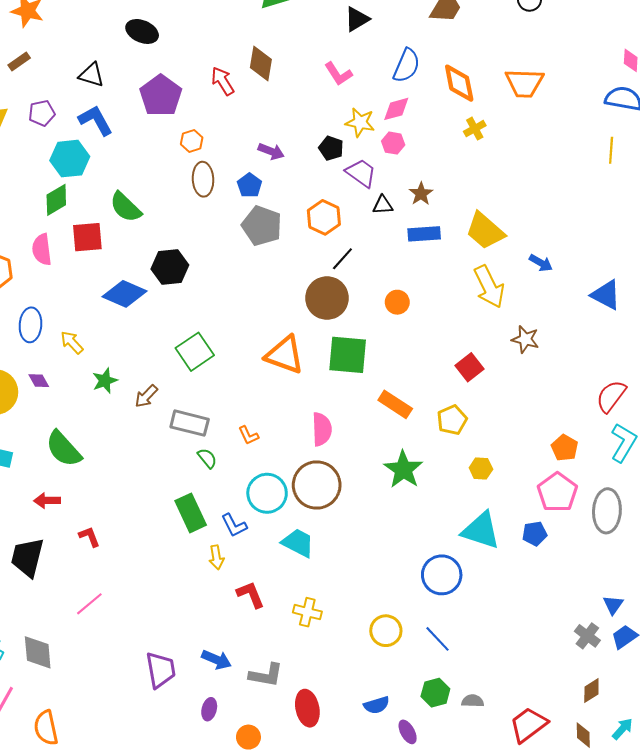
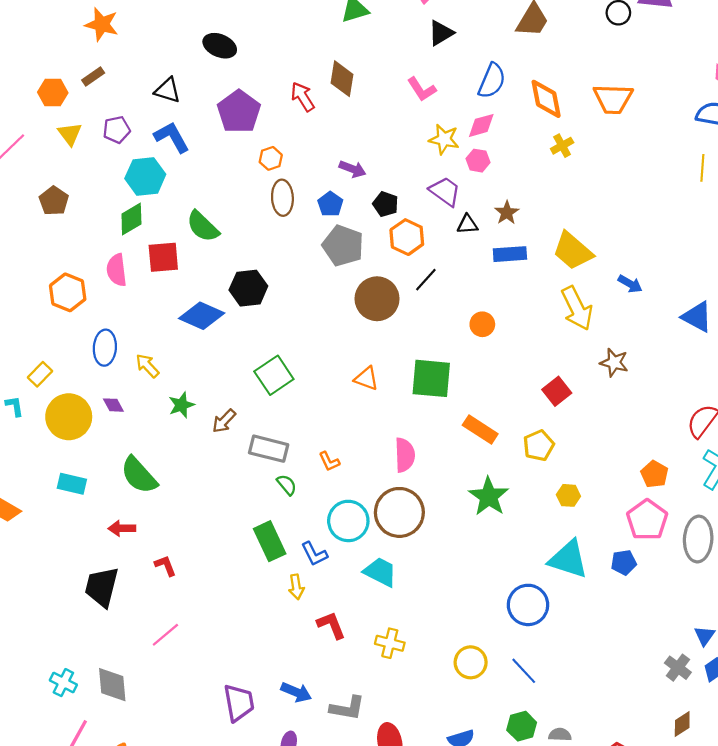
black pentagon: (331, 148) -> (386, 204), moved
brown circle: (327, 298) -> (377, 299), moved
orange triangle: (285, 355) -> (366, 378), size x0.6

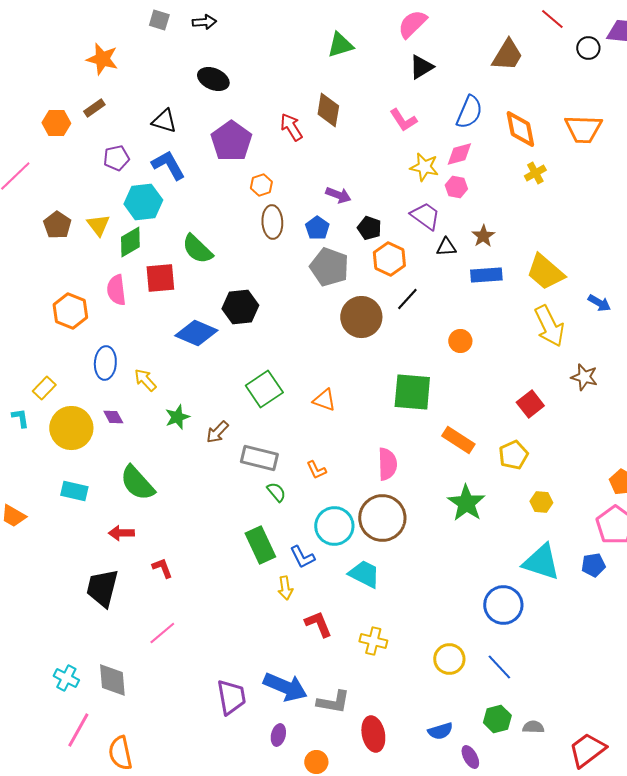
yellow triangle: (70, 134) -> (98, 225), moved
orange triangle: (366, 378) -> (324, 400), moved
blue arrow: (296, 692) -> (285, 687), size x1.5

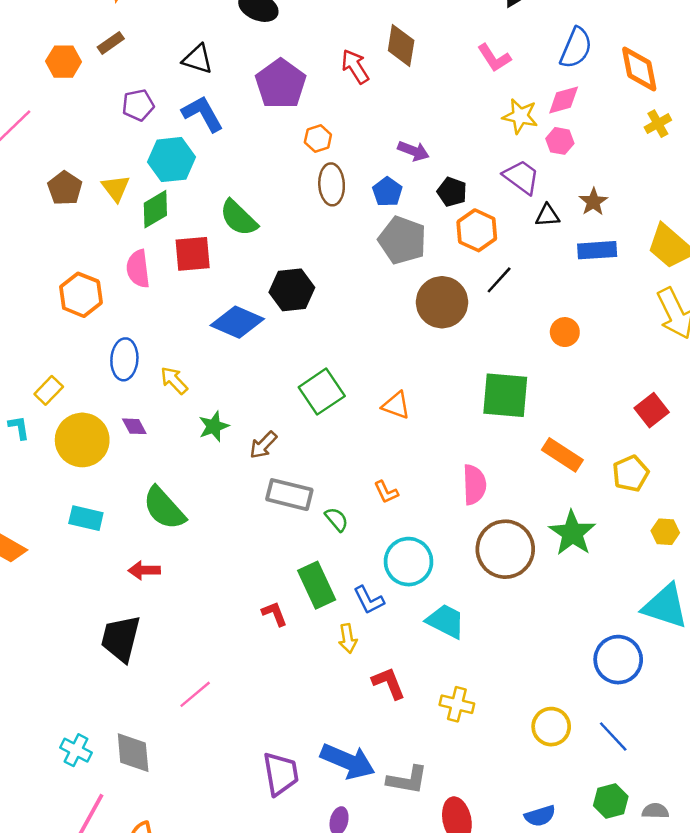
gray rectangle: (259, 458) -> (289, 495), moved
brown circle: (382, 518) -> (505, 549), moved
red L-shape: (162, 568) -> (275, 614), moved

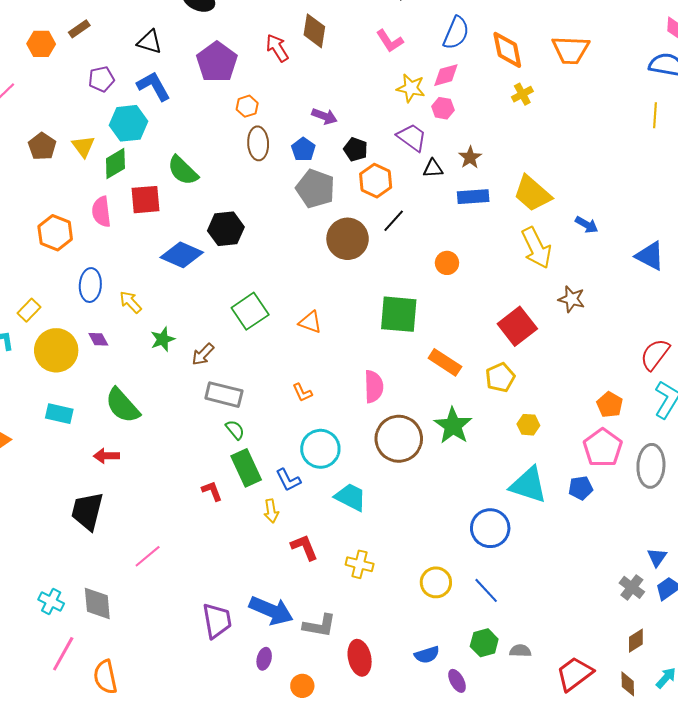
red square: (652, 410) -> (517, 326), size x1.4
green semicircle: (337, 519) -> (235, 430), moved

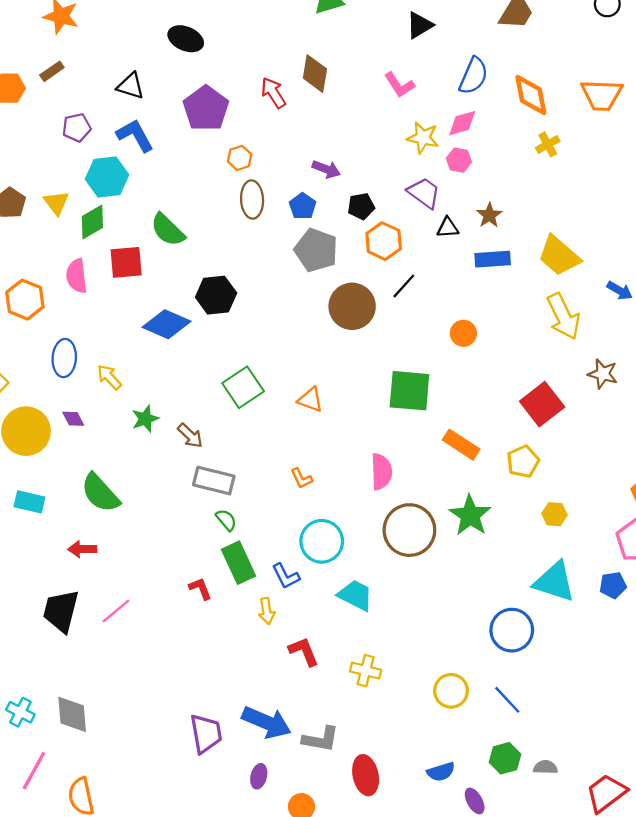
black pentagon: (356, 149) -> (361, 206), turned -30
brown arrow: (203, 354) -> (190, 436), turned -90
pink line: (148, 556) -> (116, 611), moved

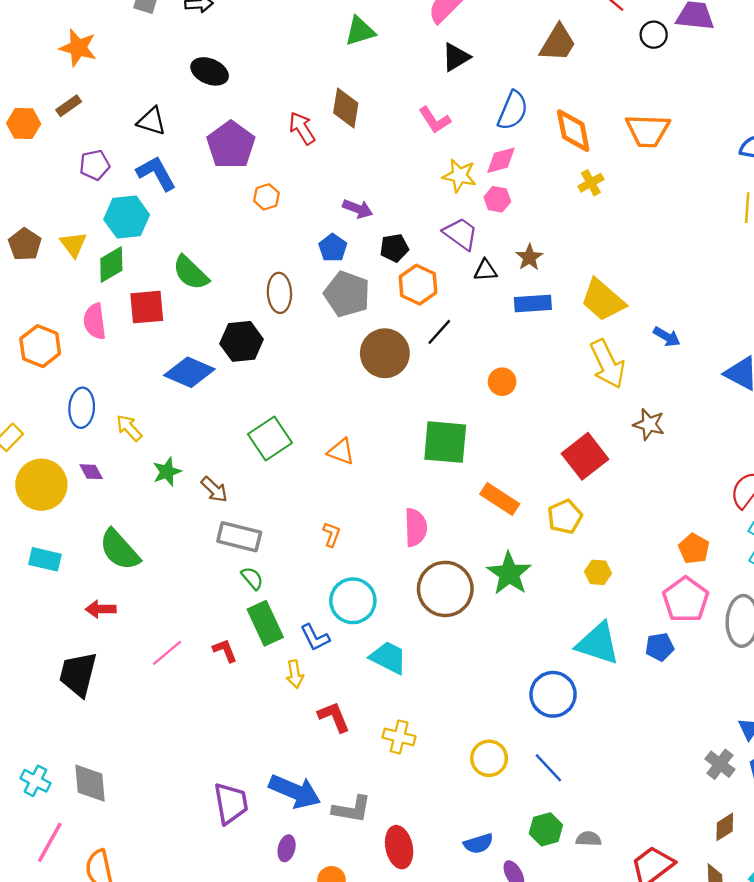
brown ellipse: (252, 200) -> (279, 293), moved
orange L-shape: (301, 478) -> (332, 534), turned -135
pink line: (116, 611) -> (167, 653), moved

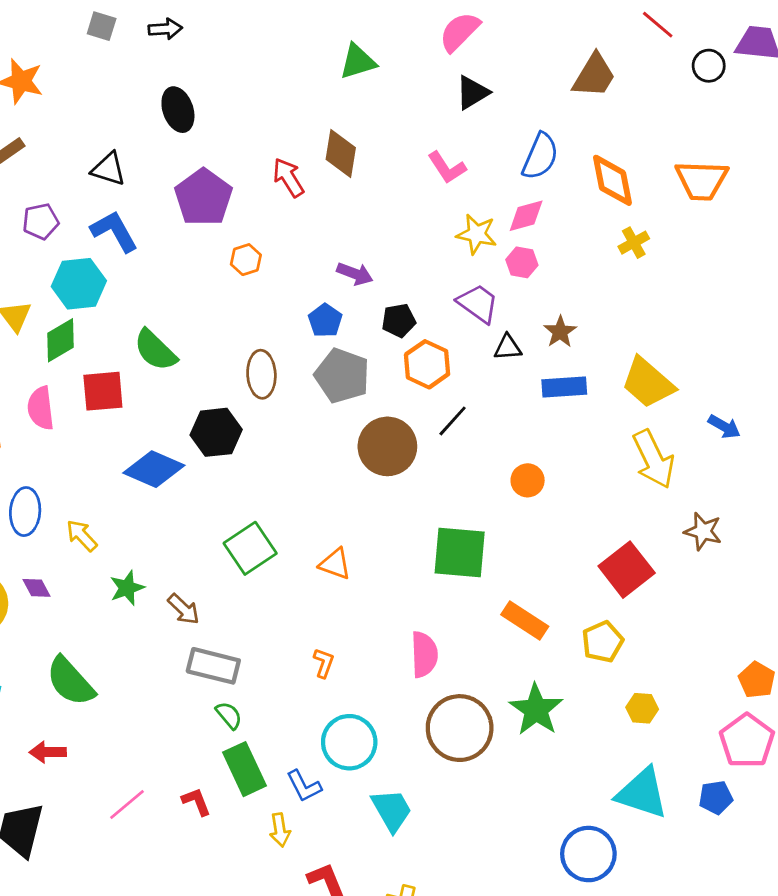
black ellipse: (210, 71) -> (178, 110), turned 48
cyan trapezoid: (388, 658) -> (392, 810), turned 33

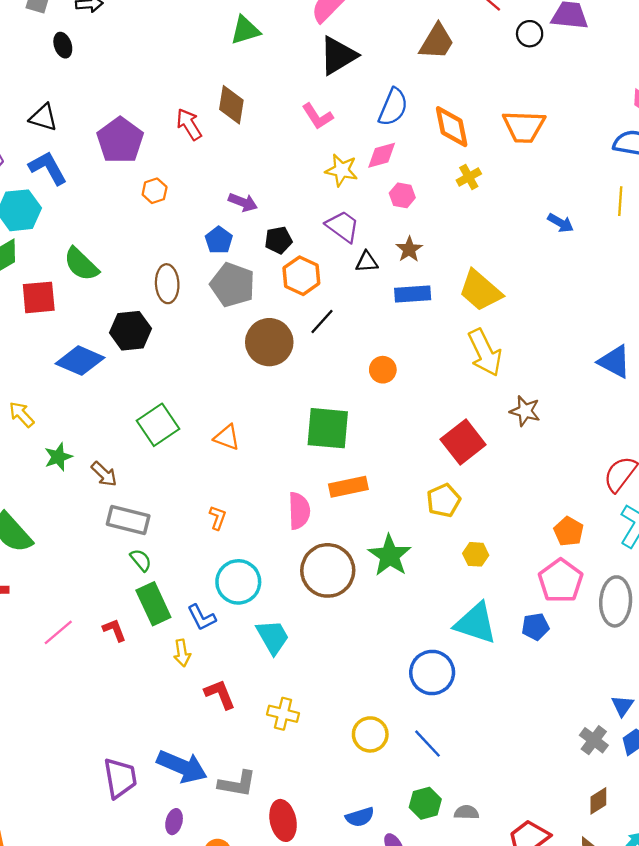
black triangle: (472, 93) -> (338, 55), size x1.4
black ellipse: (178, 110) -> (63, 45), moved, size x0.7
pink hexagon: (522, 262) -> (402, 195), moved
blue arrow: (724, 427) -> (561, 223), moved
orange rectangle: (525, 620) -> (348, 487), moved, turned -45

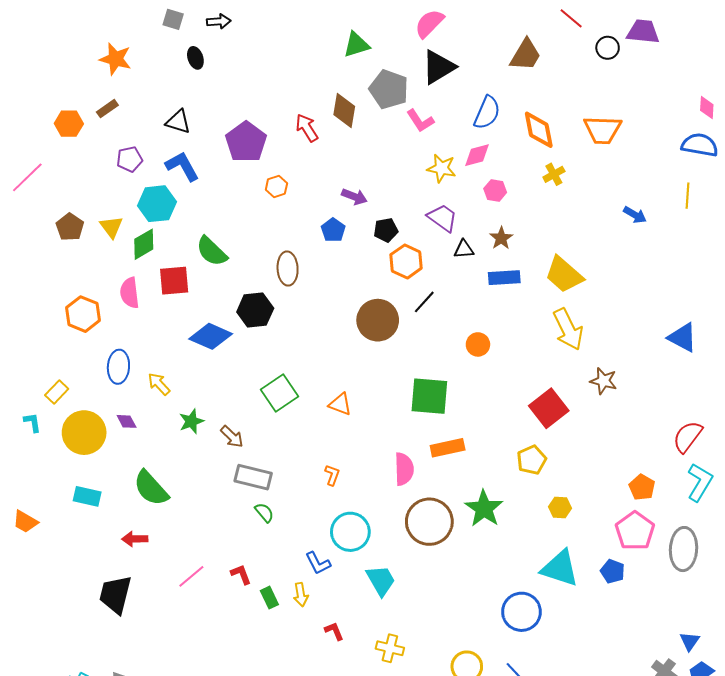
gray pentagon: (233, 285) -> (389, 89), moved
green rectangle: (153, 604) -> (269, 598), moved, size x0.6
blue pentagon: (535, 627) -> (613, 571), turned 30
red L-shape: (220, 694) -> (334, 631), size x0.7

